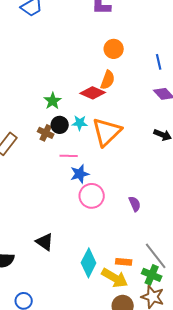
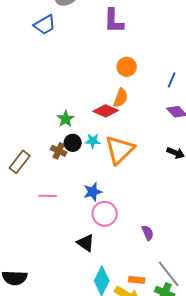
blue line: (159, 62) -> (172, 80), turned 35
pink line: (69, 156) -> (48, 196), moved
purple semicircle: (135, 204) -> (148, 233), moved
black triangle: (45, 242) -> (86, 243), moved

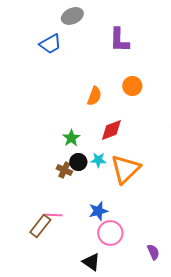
orange semicircle: (121, 98) -> (94, 96), moved
red diamond: (106, 111) -> (111, 130), turned -45
brown rectangle: (20, 162) -> (40, 226), moved

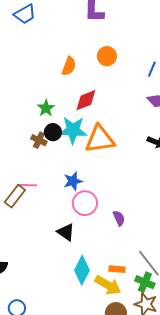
cyan star: (98, 160) -> (73, 130), size x1.8
orange triangle: (125, 169) -> (100, 139), turned 36
purple semicircle: (153, 252) -> (119, 218), moved

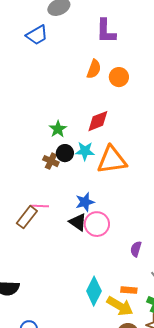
orange semicircle: (69, 66) -> (94, 69), moved
cyan star: (73, 130) -> (85, 151), size x0.7
purple semicircle: (119, 218) -> (136, 249), moved, turned -140
black triangle: (66, 232) -> (78, 222), moved

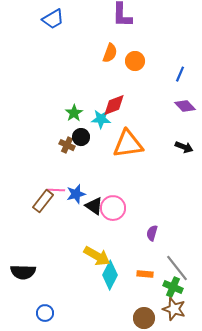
cyan star: (85, 151) -> (101, 119), moved
blue star: (85, 202) -> (76, 194), moved
yellow arrow: (120, 306) -> (97, 256), moved

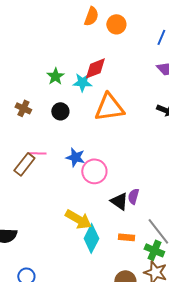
black circle: (81, 137) -> (60, 111), moved
brown cross: (67, 145) -> (23, 108), moved
blue star: (76, 194) -> (75, 157), moved, turned 30
black triangle: (94, 206) -> (119, 201), moved

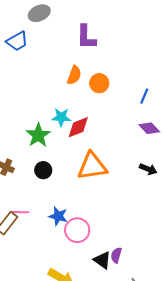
green star: (55, 76) -> (38, 135), size x1.4
cyan star: (82, 82) -> (61, 117), moved

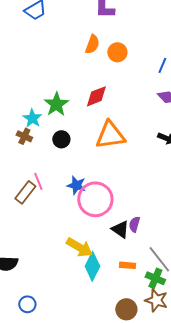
cyan star: (61, 117) -> (32, 118), moved, turned 30
pink line: (20, 212) -> (38, 181), turned 66
pink circle: (77, 230) -> (95, 199), size x1.4

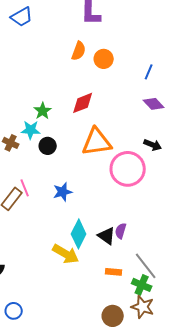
green star: (56, 104) -> (43, 111), size x0.7
cyan star: (32, 118) -> (31, 130), moved, turned -30
blue star: (76, 185) -> (63, 192), turned -30
pink circle: (95, 199) -> (128, 169), moved
cyan diamond: (92, 266) -> (79, 234), moved

